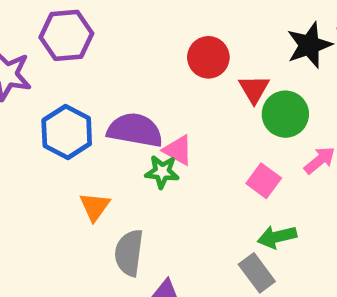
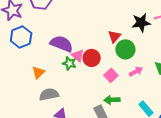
red circle: (208, 57) -> (92, 58), moved
blue hexagon: (67, 132) -> (21, 37), moved
gray semicircle: (129, 253) -> (49, 94), turned 60

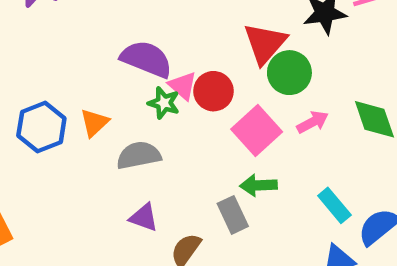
red triangle: (114, 36) -> (265, 43), size x1.5
blue hexagon: (21, 37) -> (41, 127), moved
pink square: (111, 75) -> (257, 130), size x1.5
gray semicircle: (49, 94) -> (139, 155), moved

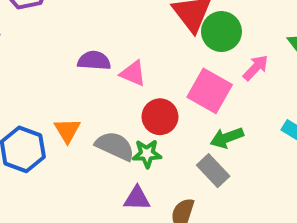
purple semicircle: (146, 59) -> (94, 61), size x0.7
red circle: (214, 91) -> (160, 117), moved
green star: (164, 103) -> (147, 154), moved
gray semicircle: (139, 155) -> (115, 146), turned 54

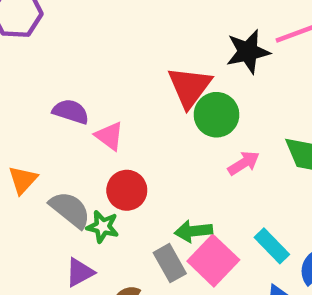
pink square: (210, 91) -> (213, 261), moved
purple triangle: (137, 198) -> (80, 272), turned -44

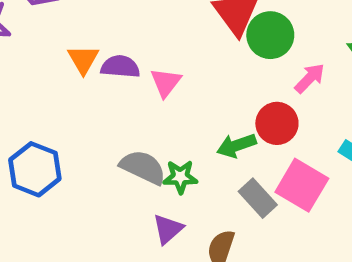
pink triangle: (109, 136) -> (166, 82), turned 44
orange triangle: (23, 180) -> (83, 59), moved
red circle: (127, 190) -> (277, 123), moved
green arrow: (193, 231) -> (236, 145), moved

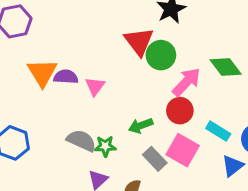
orange triangle: (83, 59) -> (42, 73), size x1.5
pink arrow: (310, 78) -> (186, 82), size x1.5
red circle: (277, 123) -> (180, 111), moved

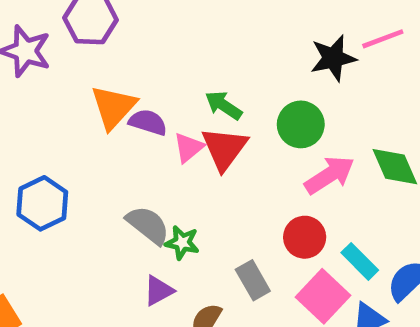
red triangle: (139, 41) -> (224, 148), moved
red circle: (180, 111) -> (305, 237), moved
green arrow: (141, 126) -> (224, 105), moved, turned 40
pink square: (183, 150) -> (323, 296), moved

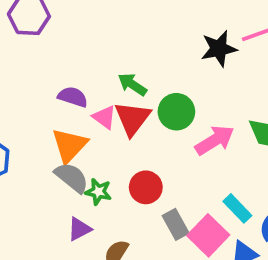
orange triangle: (113, 107) -> (69, 145), moved
green circle: (301, 124) -> (176, 112), moved
pink triangle: (189, 148) -> (104, 117), turned -45
red circle: (305, 237) -> (146, 187), moved
gray rectangle: (253, 280) -> (176, 224), moved

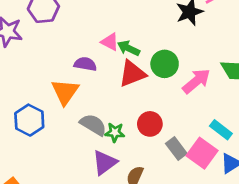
pink triangle: (104, 117) -> (110, 42), moved
red triangle: (132, 118) -> (132, 74), turned 40
orange triangle: (69, 145) -> (65, 92), moved
purple triangle: (79, 229) -> (105, 163), size x1.4

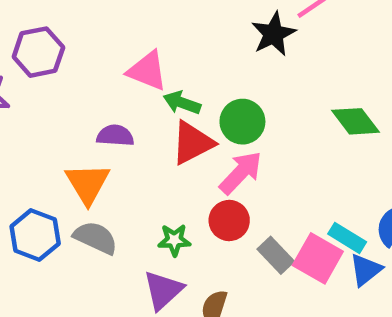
pink triangle: (110, 42) -> (147, 71), moved, size x1.4
pink arrow: (196, 81) -> (241, 173), moved
gray semicircle: (93, 125) -> (95, 238), moved
cyan rectangle: (221, 130) -> (347, 238), moved

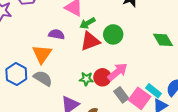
green arrow: (182, 103) -> (88, 23), turned -56
pink arrow: (241, 173) -> (117, 72), moved
green star: (174, 240) -> (86, 79), moved

